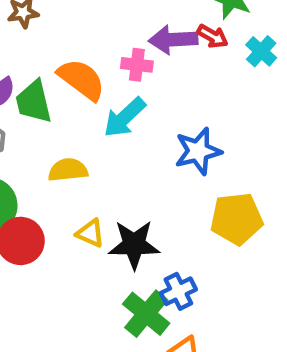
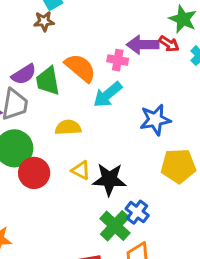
blue cross: (178, 291) -> (137, 212), turned -30

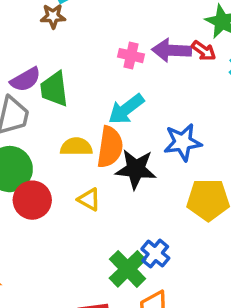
pink cross: (118, 60) -> (131, 56), moved
orange semicircle: (80, 68) -> (110, 147), moved, turned 56
black star: (109, 179) -> (136, 169), moved

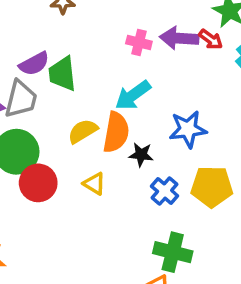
yellow semicircle: (76, 147) -> (83, 131), turned -32
black star: (136, 169) -> (141, 155), size x0.6
blue cross: (155, 254) -> (165, 191), moved
green cross: (128, 269) -> (173, 252), moved, turned -33

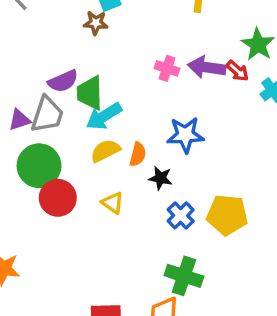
cyan arrow: (133, 95) -> (104, 116), moved
blue star: (188, 129) -> (185, 135), moved
orange semicircle: (116, 132) -> (138, 154), size x0.6

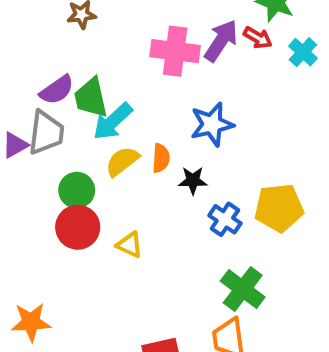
purple arrow: (207, 67) -> (221, 41), turned 126
pink cross: (167, 68) -> (175, 51), size x1.6
green circle: (39, 166) -> (77, 190), moved, size x0.7
yellow triangle: (113, 203) -> (130, 245), moved
green cross: (184, 276) -> (243, 289), turned 30

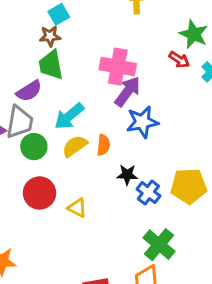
purple arrow: (221, 41) -> (127, 91), moved
green trapezoid: (91, 98) -> (51, 65), moved
black star: (193, 181) -> (127, 175), moved
green circle: (77, 190) -> (34, 147), moved

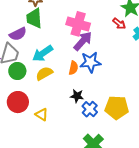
orange semicircle: (103, 145) -> (73, 68), moved

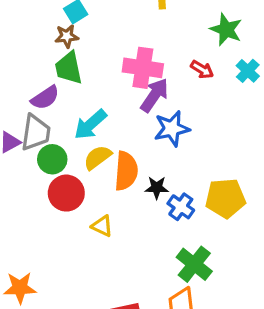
red arrow: (119, 24) -> (202, 69), moved
orange semicircle: (73, 68) -> (126, 171), moved, size x1.6
red circle: (18, 102) -> (66, 193), moved

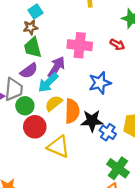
purple arrow: (154, 95) -> (56, 67), moved
purple semicircle: (45, 98) -> (29, 71), moved
black star: (157, 188) -> (92, 121), size x1.5
yellow triangle: (102, 226) -> (58, 147), size x1.6

